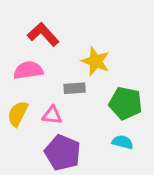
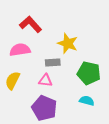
pink triangle: (52, 115) -> (45, 81), moved

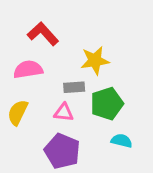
yellow star: (68, 43) -> (95, 60), turned -30
green pentagon: (89, 73) -> (107, 104), moved, turned -30

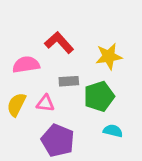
red L-shape: (43, 34) -> (59, 43), moved
yellow star: (95, 60) -> (109, 56), moved
pink triangle: (64, 112) -> (45, 103), moved

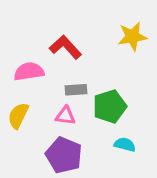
yellow star: (109, 56) -> (132, 36), moved
pink triangle: (45, 103) -> (65, 116), moved

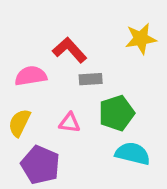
gray rectangle: (76, 90) -> (91, 79), moved
cyan semicircle: (125, 145) -> (133, 154), size x1.5
purple pentagon: (64, 155) -> (40, 165), moved

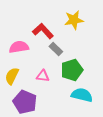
yellow star: (141, 39) -> (74, 20), moved
gray rectangle: (91, 79) -> (56, 49), turned 48

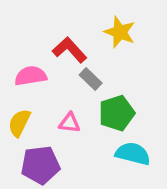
yellow star: (74, 20) -> (120, 32), turned 30
purple pentagon: (25, 102) -> (40, 165), turned -30

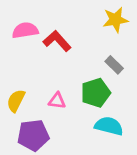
yellow star: (120, 32) -> (116, 20), moved, turned -30
pink semicircle: (31, 76) -> (25, 30), moved
gray rectangle: (91, 79) -> (114, 65), moved

